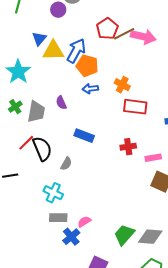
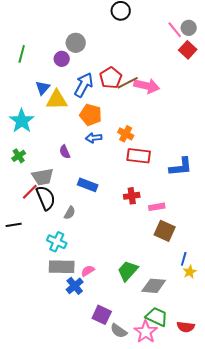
blue arrow: (76, 51) -> (84, 85), moved
gray trapezoid: (36, 112) -> (43, 177), moved, turned 70
gray rectangle: (58, 218) -> (62, 267), size x1.4
green trapezoid: (124, 235) -> (128, 271), moved

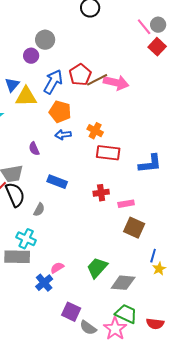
gray rectangle: (62, 267) -> (17, 257), moved

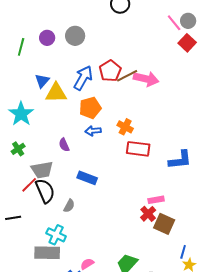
purple circle: (31, 56) -> (47, 38), moved
orange pentagon: (60, 112) -> (90, 108), turned -30
red cross: (101, 193) -> (148, 214), moved, turned -35

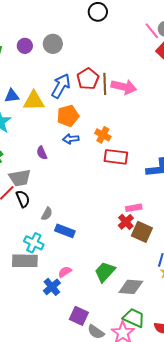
brown line: (127, 76) -> (105, 84), turned -65
blue triangle: (42, 81) -> (12, 96), moved, turned 42
blue rectangle: (87, 178) -> (65, 231), moved
black semicircle: (45, 191) -> (23, 199), size x0.7

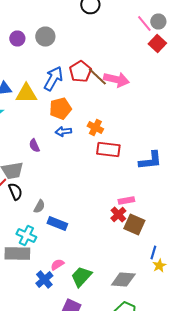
brown line: (105, 84) -> (97, 76), turned -45
green trapezoid: (105, 272) -> (81, 276), moved

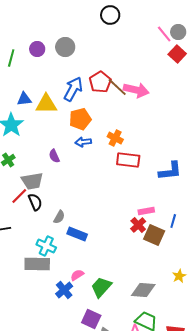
blue line: (153, 252) -> (173, 221), moved

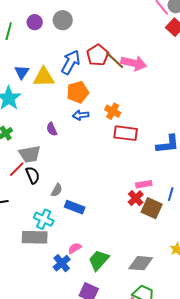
blue triangle: (24, 99) -> (22, 72), turned -49

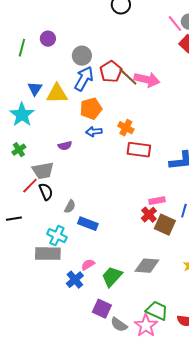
gray circle: (63, 20) -> (82, 56), moved
purple semicircle: (52, 129) -> (65, 146), turned -80
gray diamond: (141, 263) -> (147, 266), moved

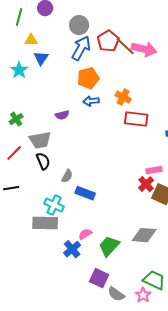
blue triangle: (35, 89) -> (41, 58), moved
yellow triangle: (57, 94) -> (31, 40), moved, size x0.6
cyan star: (22, 115) -> (19, 70), moved, size x0.7
red line: (30, 186) -> (14, 153), moved
pink star: (146, 326) -> (143, 295), size x0.7

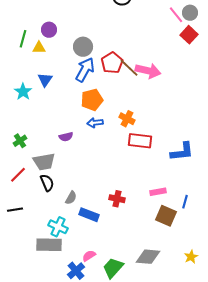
yellow triangle: (31, 40) -> (39, 48), moved
red cross: (146, 184) -> (117, 199), moved, turned -35

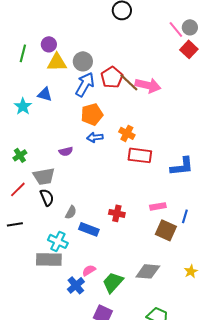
yellow triangle: (39, 48) -> (57, 62), moved, size x1.5
blue triangle: (45, 80) -> (45, 94), turned -49

